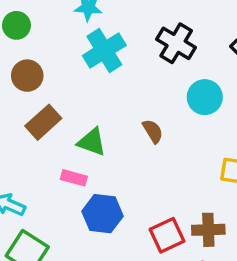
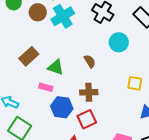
brown circle: (27, 76) -> (38, 12), moved
brown cross: (208, 230) -> (89, 92), moved
red square: (167, 235) -> (87, 119), moved

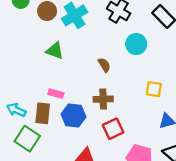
brown rectangle: (29, 56) -> (43, 113), moved, turned -42
green triangle: (56, 67) -> (55, 51), moved
red square: (87, 119) -> (113, 129), moved

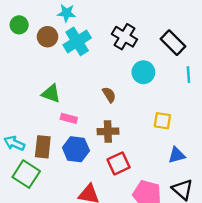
green triangle: (55, 51) -> (51, 94), moved
pink rectangle: (56, 94) -> (69, 118), moved

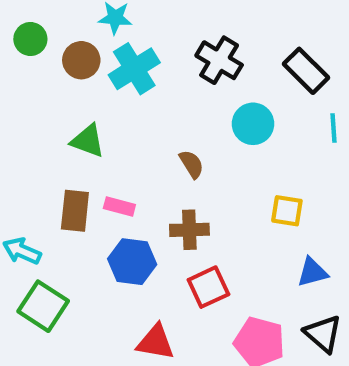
green triangle: (51, 94) -> (88, 141), moved
brown rectangle: (43, 147) -> (75, 211), moved

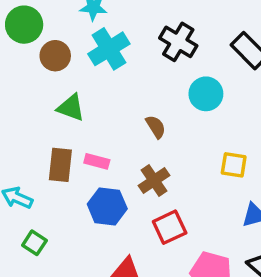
green circle: (30, 39) -> (24, 25), size x1.4
brown circle: (81, 60) -> (55, 56), moved
brown cross: (189, 230) -> (154, 180), turned -32
green square: (43, 306) -> (34, 243), size x0.6

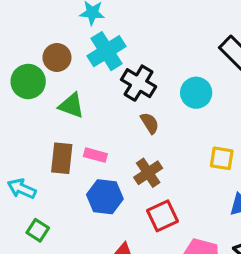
green circle: (24, 25) -> (28, 82), moved
black cross: (178, 42) -> (139, 83), moved

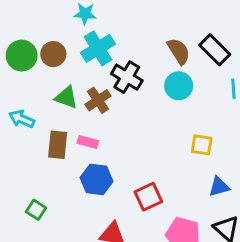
green circle: (28, 82) -> (22, 56), moved
brown semicircle: (150, 123) -> (179, 51), moved, size x1.4
brown cross: (148, 173) -> (98, 100), moved
cyan arrow: (22, 189) -> (22, 119), moved

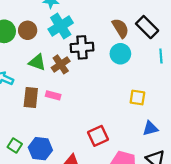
black cross: (127, 77) -> (82, 47), turned -35
blue hexagon: (97, 179) -> (40, 149), moved

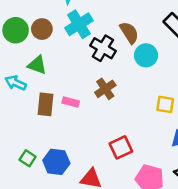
brown semicircle: (120, 28) -> (129, 33), moved
black cross: (82, 47) -> (103, 48), turned 35
green triangle: (37, 62) -> (37, 65), moved
brown cross: (61, 64) -> (105, 89), moved

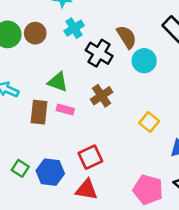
cyan cross: (79, 24) -> (74, 28), size x0.7
green triangle: (37, 65) -> (58, 82), moved
yellow square: (165, 104) -> (149, 122), moved, turned 30
red square: (121, 147) -> (90, 157), moved

